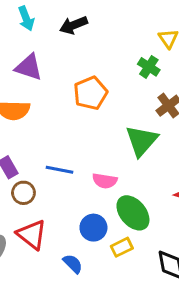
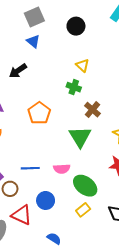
blue circle: (93, 228) -> (46, 200), moved
blue semicircle: (73, 264) -> (54, 239), moved

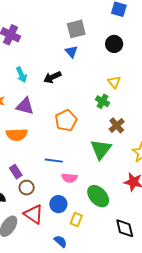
blue line: (30, 168) -> (54, 161), moved
pink semicircle: (62, 169) -> (69, 178), moved
yellow rectangle: (83, 210) -> (76, 220), moved, turned -40

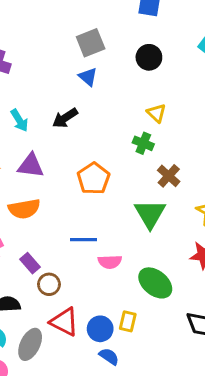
blue circle: (58, 204) -> (100, 329), moved

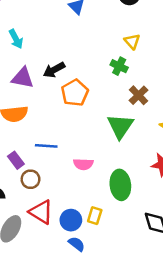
black arrow: (65, 118) -> (54, 70), moved
blue line: (83, 240) -> (46, 146), moved
green ellipse: (155, 283) -> (120, 185), turned 40

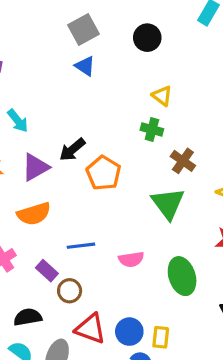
purple triangle: (23, 78) -> (35, 167), turned -30
yellow rectangle: (95, 216) -> (161, 337), moved

